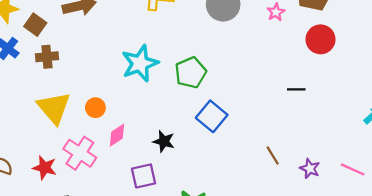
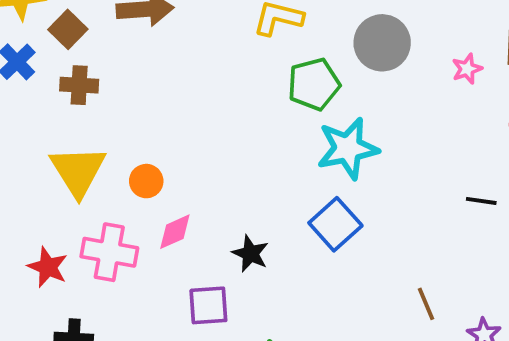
cyan star: (140, 63) -> (348, 148), moved
green pentagon: (191, 73) -> (314, 84), moved
pink cross: (80, 153) -> (109, 252), turned -32

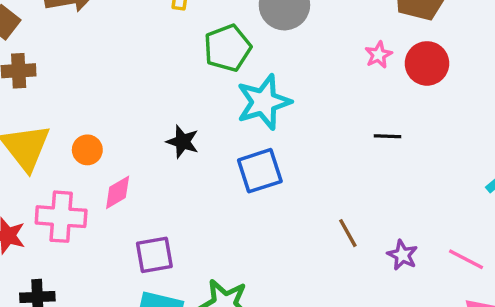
pink star: (467, 69) -> (379, 55), moved
blue square: (335, 224) -> (260, 171), turned 30
black star: (250, 254) -> (183, 142), moved

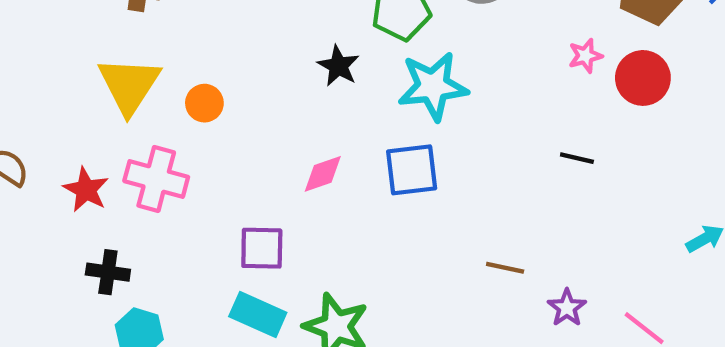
black star: (183, 142) -> (338, 66), moved
pink diamond: (118, 192) -> (323, 174), moved
brown line: (348, 233) -> (505, 268), turned -60

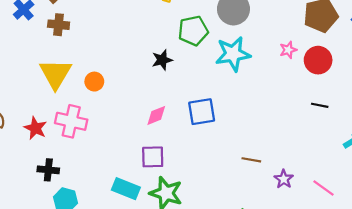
black star: (338, 66) -> (162, 60), turned 30
cyan star: (433, 86) -> (233, 54), moved
black line: (577, 158) -> (320, 105), moved
purple square: (262, 248) -> (153, 157), moved

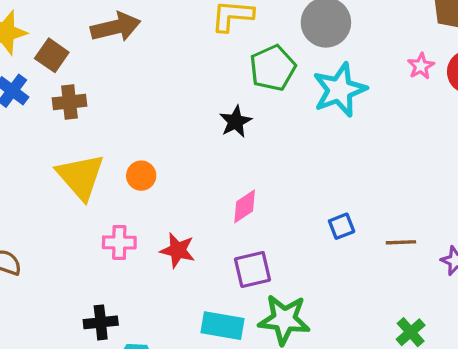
blue square: (202, 112) -> (342, 226), moved, size x0.6
pink cross: (71, 121) -> (119, 242), size x0.7
red star: (35, 128) -> (178, 250), moved

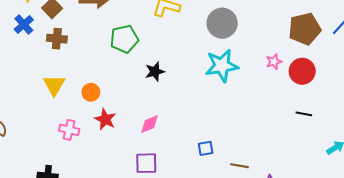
green pentagon: (273, 68) -> (124, 39), moved
yellow triangle: (81, 177) -> (54, 85), size x0.7
red star: (178, 250) -> (105, 119), moved

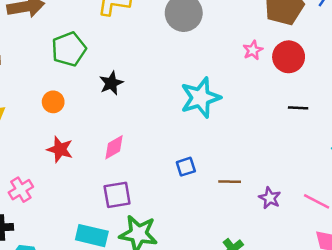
cyan star: (222, 66) -> (200, 98), moved
orange circle: (91, 92) -> (53, 102), moved
pink cross: (69, 130) -> (21, 190), moved, turned -36

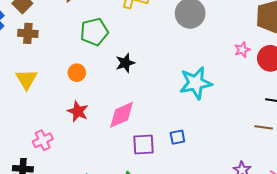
pink diamond: (114, 147) -> (122, 115), size x1.4
brown line: (230, 182) -> (264, 127), moved
purple square: (117, 195) -> (143, 144), moved

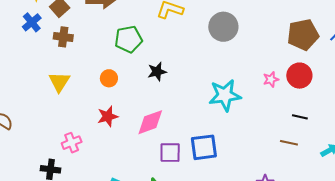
pink star: (242, 50) -> (271, 79), moved
red star: (78, 111) -> (108, 116), turned 30
blue square: (177, 137) -> (204, 147), size x1.8

